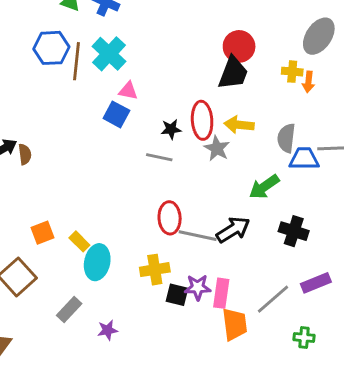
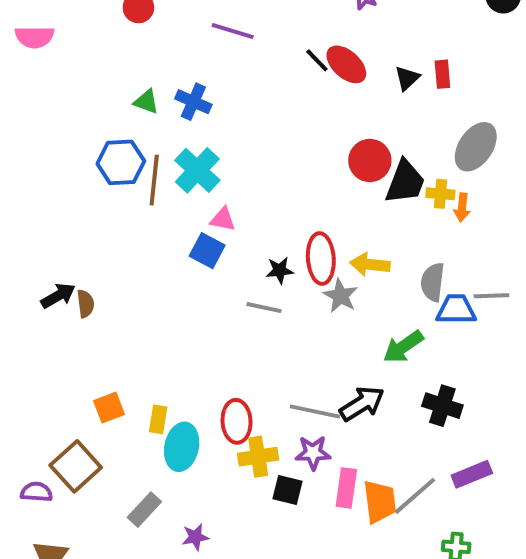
black trapezoid: (233, 73) -> (405, 182), moved
red ellipse: (170, 218) -> (237, 421), moved
yellow rectangle: (79, 241) -> (158, 419), turned 54
purple star: (198, 287) -> (313, 453), moved
orange trapezoid: (235, 324) -> (380, 502), moved

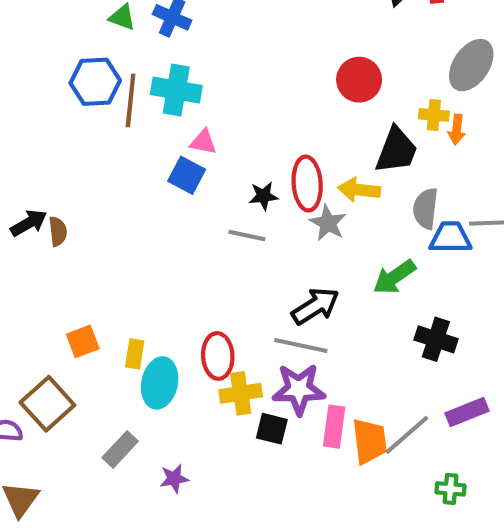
cyan cross: (197, 170) -> (176, 90), turned -33
black trapezoid: (405, 182) -> (396, 150), moved
black arrow: (362, 404) -> (315, 306), moved
purple star: (313, 453) -> (299, 389), size x1.4

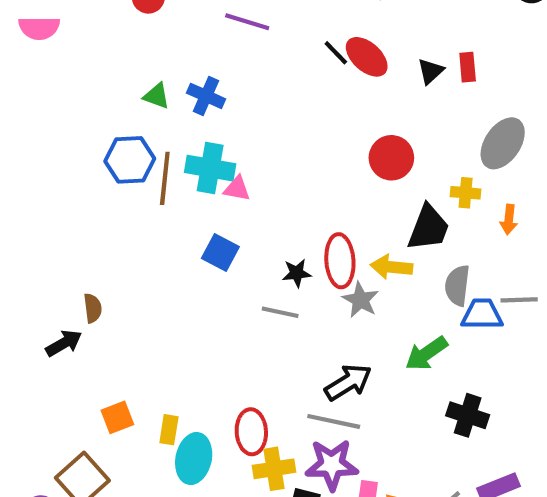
orange arrow: (457, 130) -> (509, 220), moved
pink triangle: (203, 142) -> (237, 189), moved
black arrow: (29, 223) -> (64, 343), moved

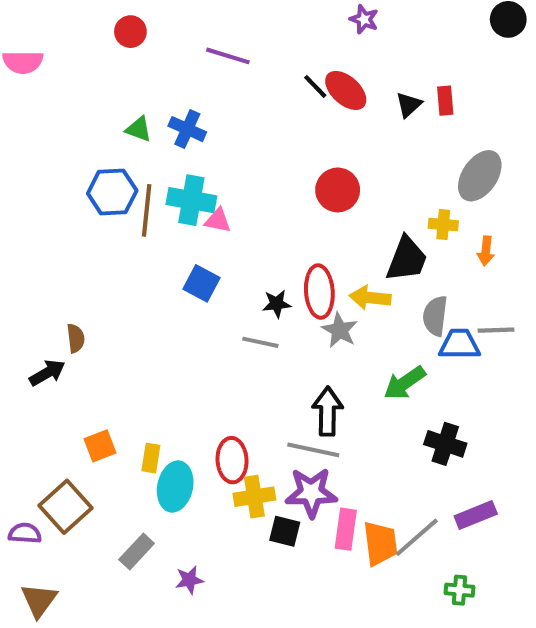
red circle: (391, 158) -> (338, 190), moved
black arrow: (348, 382) -> (327, 411), turned -57

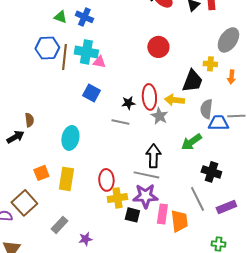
yellow rectangle: (151, 458) -> (66, 179), size x1.6
cyan ellipse: (175, 487) -> (70, 138), moved
gray line: (417, 537) -> (197, 199), moved, turned -75

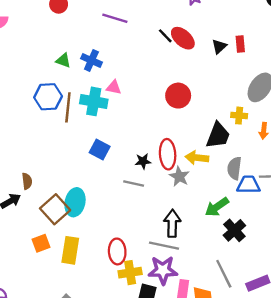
pink triangle: (99, 62) -> (114, 87), moved
black cross: (211, 172) -> (234, 230), moved, turned 30
brown square: (24, 203) -> (55, 209), moved

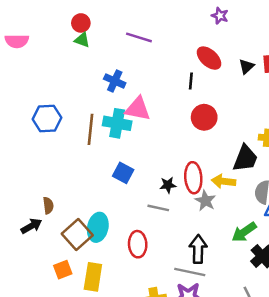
black line: (165, 36) -> (191, 81), moved, turned 49
green triangle: (63, 60) -> (82, 40), moved
pink triangle: (114, 87) -> (138, 109), size x1.6
blue hexagon: (48, 97) -> (47, 118), moved
red ellipse: (117, 251) -> (138, 244), moved

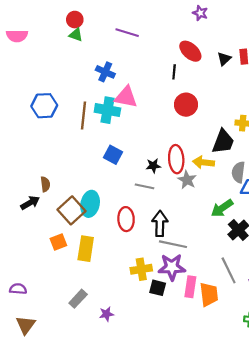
black arrow: (198, 249) -> (160, 223), moved

